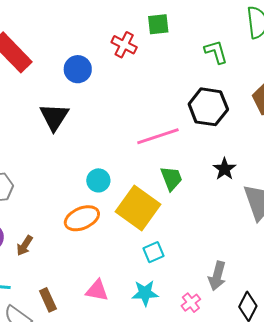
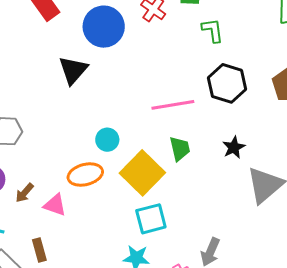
green L-shape: (216, 52) -> (213, 30), moved
blue circle: (78, 69) -> (104, 27), size x1.5
cyan square: (154, 252) -> (151, 219), size x1.5
pink triangle: (97, 290) -> (55, 205), moved

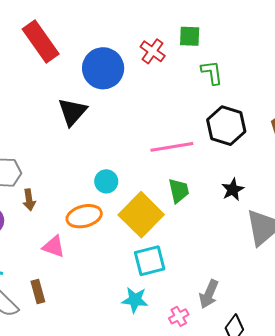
brown arrow: (24, 193) -> (29, 200), moved, turned -50

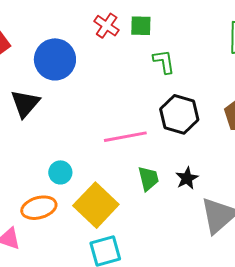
red cross: (153, 51) -> (107, 26), moved
green trapezoid: (179, 191) -> (148, 179), moved

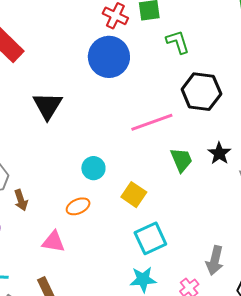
blue circle: (55, 59) -> (109, 57), moved
yellow square: (96, 205) -> (134, 195), size x0.6
orange ellipse: (39, 208) -> (78, 206), size x0.7

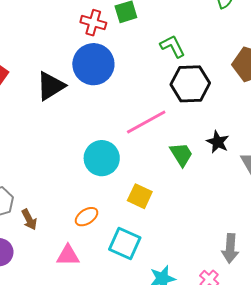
green L-shape: (178, 42) -> (173, 46), moved
black triangle: (48, 106) -> (51, 86), moved, turned 36
cyan circle: (93, 168) -> (102, 158), moved, size x1.5
cyan square: (150, 238) -> (125, 243), moved, turned -32

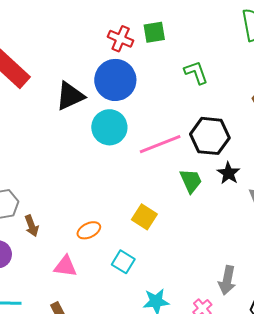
black hexagon: (190, 84) -> (210, 136), moved
cyan circle: (102, 158) -> (109, 127), moved
cyan square: (125, 243) -> (123, 262), size x0.7

